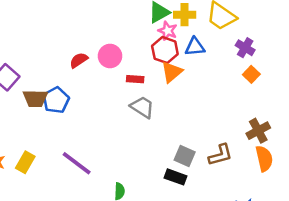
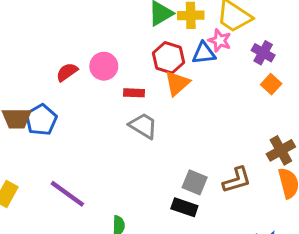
pink star: (168, 31) -> (220, 41), moved

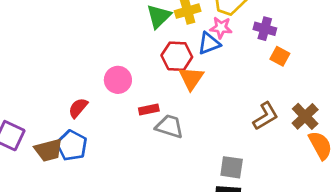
red semicircle: (67, 72) -> (78, 108), moved
red rectangle: (134, 93) -> (149, 109), moved
brown L-shape: (237, 180) -> (266, 116), moved

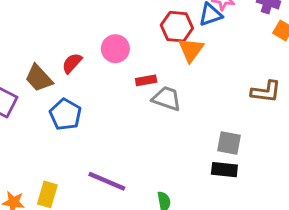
red semicircle: (78, 108) -> (72, 63), moved
brown L-shape: (266, 116) -> (266, 92), turned 36
brown trapezoid: (49, 150) -> (39, 78), moved, turned 60

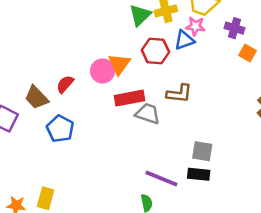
orange triangle: (191, 50) -> (119, 64), moved
red rectangle: (146, 80) -> (129, 98), size x1.6
brown L-shape: (266, 92) -> (179, 94), moved
purple line: (107, 181) -> (161, 179), moved

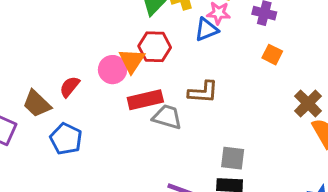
red hexagon: (155, 51) -> (155, 47), moved
orange square: (247, 53) -> (272, 55), moved

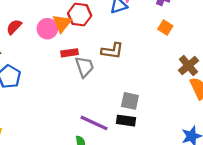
red semicircle: (70, 87) -> (14, 27), moved
red rectangle: (145, 100) -> (70, 53), size x0.7
gray trapezoid: (167, 117) -> (84, 67), turned 50

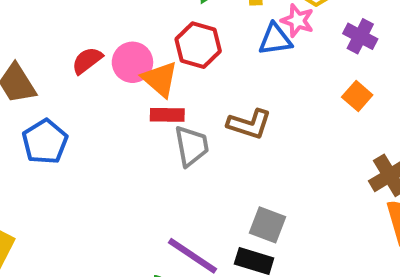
orange triangle: (62, 23) -> (160, 79), moved, turned -36
red semicircle: (14, 27) -> (87, 60), moved

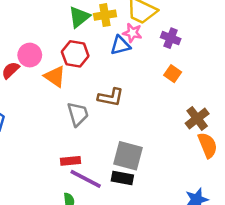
pink circle: (132, 62) -> (30, 55), moved
red rectangle: (167, 115) -> (70, 161), moved
gray square: (268, 225) -> (128, 156), size x1.4

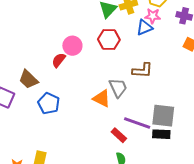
orange triangle: (55, 77) -> (102, 99), moved
red rectangle: (70, 161) -> (119, 135), moved, turned 56
purple line: (86, 179) -> (137, 123), moved

